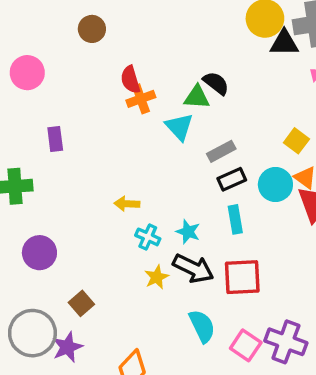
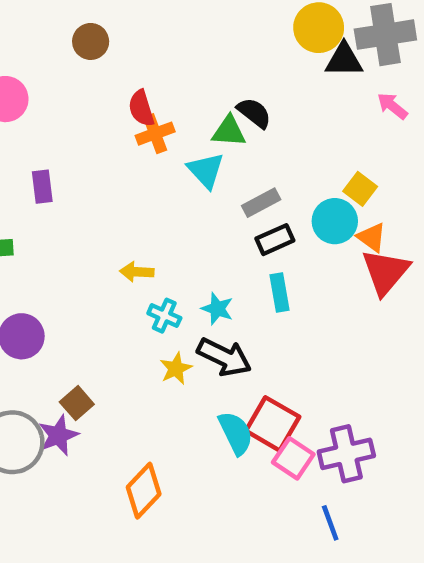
cyan circle: (275, 185) -> (335, 221), moved
red square: (242, 277) -> (273, 424), moved, turned 33
purple cross: (286, 342) -> (346, 454), turned -33
purple star: (67, 347) -> (58, 435), moved

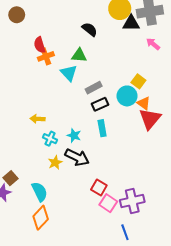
black semicircle: (254, 113) -> (90, 29), moved
red square: (273, 424) -> (99, 187), size x0.7
cyan semicircle: (236, 433) -> (40, 192), moved

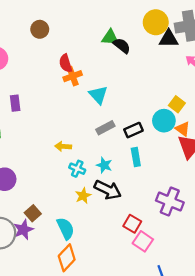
green triangle: (79, 55) -> (110, 37), moved
gray rectangle: (94, 88) -> (105, 128), moved
purple cross: (132, 201) -> (170, 201), moved, turned 35

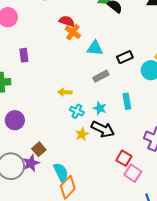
red semicircle: (66, 63) -> (67, 21), turned 126
orange cross: (73, 76) -> (73, 32), turned -35
cyan triangle: (98, 95) -> (95, 48), turned -42
black rectangle: (133, 130) -> (125, 57), moved
cyan semicircle: (66, 228) -> (61, 172), moved

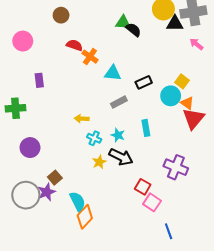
red semicircle: (67, 21) -> (74, 45), moved

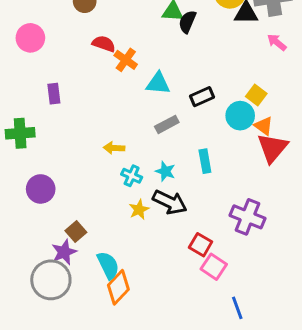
black semicircle: (133, 30) -> (187, 22), turned -105
gray circle: (26, 195) -> (51, 280), moved

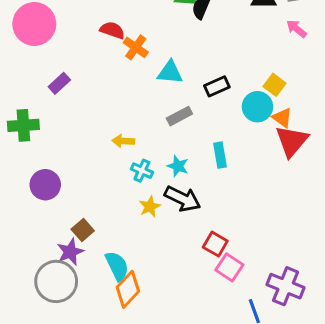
pink circle: (30, 38) -> (34, 24), size x1.4
purple rectangle: (54, 94) -> (59, 83), turned 54
purple cross: (247, 217) -> (286, 286), moved

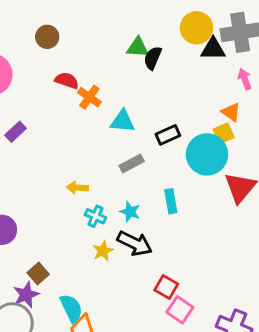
pink arrow: (296, 29) -> (245, 79), turned 30
yellow square: (275, 85) -> (224, 133), turned 30
cyan circle: (257, 107) -> (207, 154), size x1.4
orange triangle: (282, 118) -> (231, 112), moved

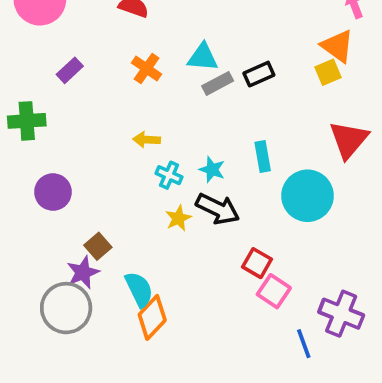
orange cross: (89, 97) -> (147, 68), moved
orange triangle: (231, 112) -> (337, 46), size x1.4
cyan circle: (207, 154) -> (307, 196), moved
gray rectangle: (132, 163) -> (218, 83), moved

